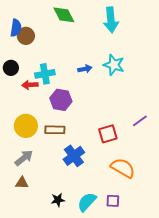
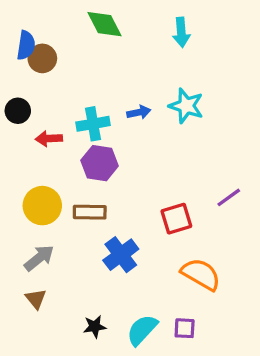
cyan arrow: (111, 20) -> (181, 32), size x0.7
cyan cross: (45, 74) -> (93, 124), moved
brown triangle: (22, 183) -> (36, 299), turned 48

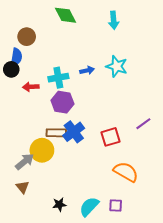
blue semicircle: (26, 45) -> (16, 57), moved
yellow circle: (42, 206) -> (42, 150), moved
blue cross: (121, 255) -> (74, 132), moved

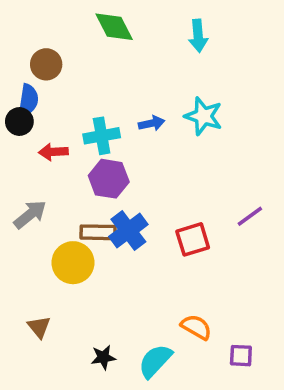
gray arrow: (25, 162) -> (30, 214), moved
orange semicircle: (126, 172) -> (196, 327), moved, size x0.7
purple square: (116, 206) -> (241, 356), moved

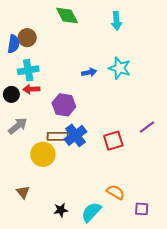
blue semicircle: (28, 100) -> (13, 44), moved
black circle: (19, 122) -> (11, 94), moved
cyan cross: (102, 136) -> (28, 70), moved

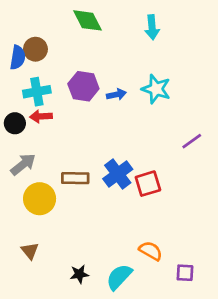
purple hexagon: (64, 105) -> (83, 86), moved
purple line: (147, 127) -> (192, 141), moved
blue cross: (75, 135) -> (118, 174), moved
yellow circle: (43, 154) -> (40, 199), moved

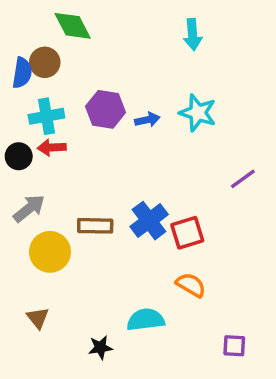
green diamond: (88, 20) -> (73, 26), moved
orange semicircle: (151, 251) -> (191, 285), moved
cyan semicircle: (119, 277) -> (146, 320), moved, turned 40

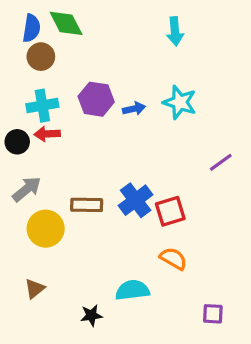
blue semicircle: (22, 73) -> (31, 28), moved
brown triangle: (38, 318) -> (35, 289), turned 30

